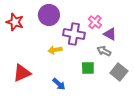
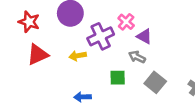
purple cross: (74, 34) -> (101, 36), turned -35
red triangle: (22, 73) -> (38, 55), moved
blue arrow: (59, 84) -> (82, 97), turned 136

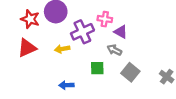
red star: (29, 22) -> (30, 19), moved
pink cross: (126, 22) -> (105, 19), turned -32

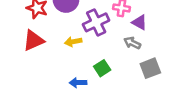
green square: (97, 68) -> (102, 68), moved, turned -32
gray square: (130, 72) -> (150, 68), turned 30

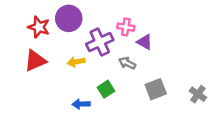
gray arrow: (132, 43) -> (127, 63), moved

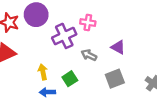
purple triangle: (144, 42) -> (118, 47), moved
yellow arrow: (76, 62) -> (43, 72), moved, turned 88

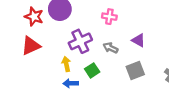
purple cross: (64, 36) -> (80, 41), moved

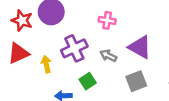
purple triangle: (138, 40) -> (140, 47), size x1.5
yellow arrow: (66, 64) -> (46, 64), moved

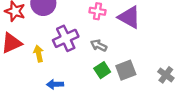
purple triangle: (140, 47) -> (129, 17), moved
green square: (88, 81) -> (102, 70), moved

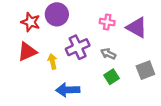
gray square: (126, 70) -> (145, 70), moved
blue arrow: (55, 84) -> (68, 90), size x1.5

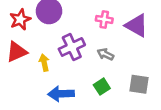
red star: (31, 22) -> (20, 19), turned 30
gray square: (145, 70) -> (139, 84), moved, turned 30
green square: (112, 77) -> (102, 87), moved

